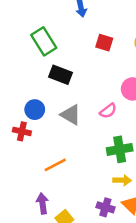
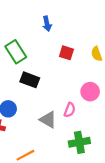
pink semicircle: (108, 111) -> (70, 110), turned -32
gray triangle: (71, 115) -> (48, 120), moved

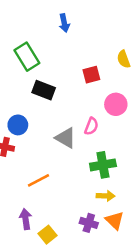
red square: (66, 53) -> (91, 75), moved, turned -32

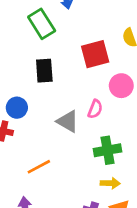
green rectangle: (27, 57) -> (42, 24), moved
red square: (91, 75) -> (95, 54), size x1.5
black rectangle: (44, 90) -> (44, 71), turned 65

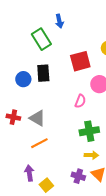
blue circle: (17, 108) -> (23, 79), moved
gray triangle: (68, 121) -> (37, 118), moved

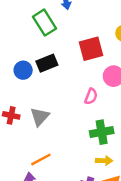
black rectangle: (43, 73) -> (47, 63), turned 72
gray triangle: (37, 118) -> (40, 117), turned 42
orange line: (39, 143) -> (41, 159), moved

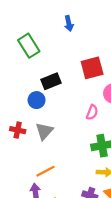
green rectangle: (44, 23) -> (29, 46), moved
blue circle: (23, 70) -> (37, 100), moved

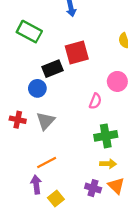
green rectangle: (29, 46) -> (29, 32), turned -30
red square: (92, 68) -> (77, 52), moved

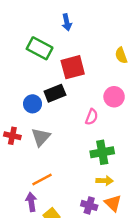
green rectangle: (29, 32) -> (40, 48), moved
black rectangle: (52, 69) -> (55, 93), moved

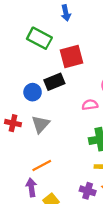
pink semicircle: (92, 117) -> (90, 105), turned -119

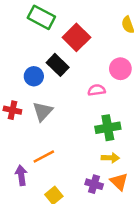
red square: (72, 57) -> (76, 37), turned -30
black rectangle: (54, 82) -> (58, 65), turned 66
purple arrow: (31, 187) -> (21, 175), moved

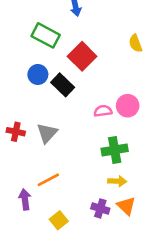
pink circle: (120, 69) -> (128, 106), moved
blue circle: (34, 76) -> (38, 74), moved

